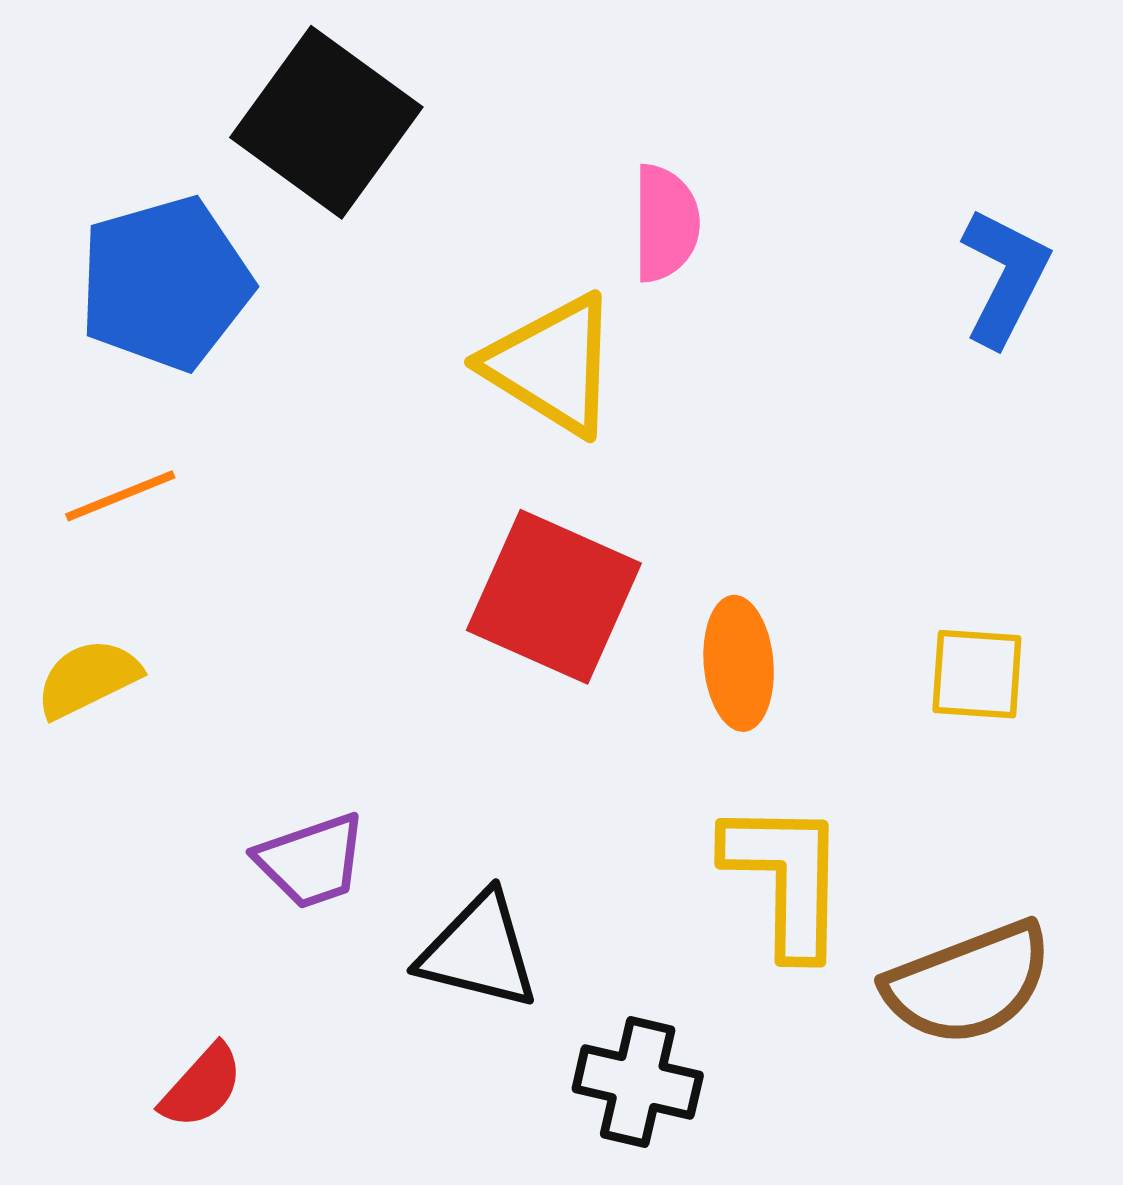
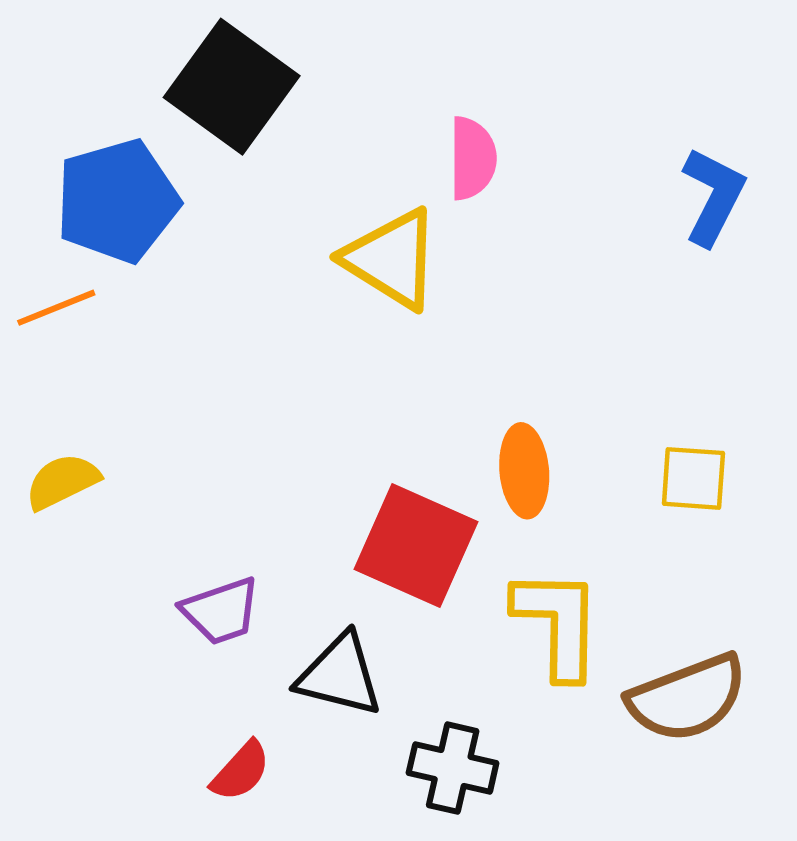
orange line: (120, 496) -> (56, 308), moved
red square: (554, 597) -> (416, 545), moved
red semicircle: (202, 1086) -> (241, 771), moved

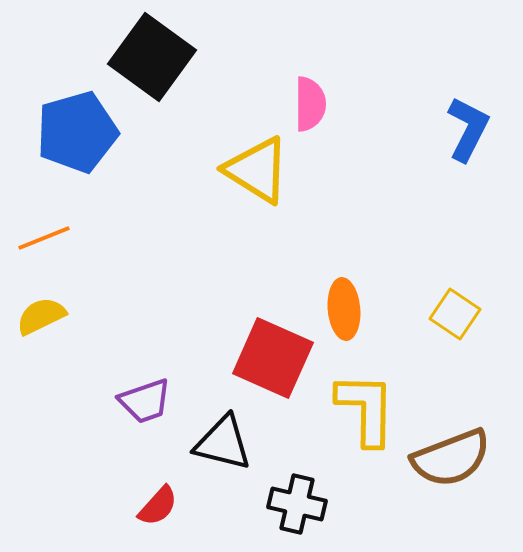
orange line: (56, 308) -> (44, 238), moved
yellow square: (693, 478) -> (455, 314), turned 30

